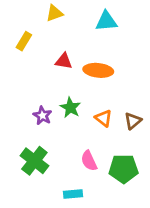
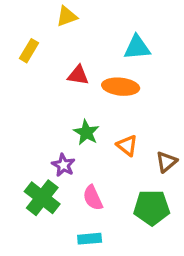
cyan triangle: (106, 21) -> (137, 47), moved
purple star: (42, 116) -> (63, 165), moved
brown triangle: (133, 121) -> (166, 162), moved
pink semicircle: (89, 161) -> (93, 198), moved

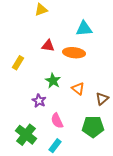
yellow rectangle: (29, 51) -> (18, 63), moved
green cross: (42, 198) -> (26, 135), moved
cyan rectangle: (90, 239) -> (55, 146), turned -48

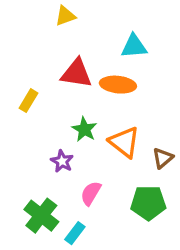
red triangle: (48, 46) -> (76, 73), size x1.5
orange triangle: (78, 89) -> (124, 142), size x1.5
pink semicircle: (57, 121) -> (91, 193), turned 56
cyan rectangle: (55, 146) -> (75, 233), moved

